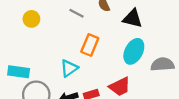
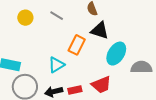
gray line: (76, 13) -> (57, 16), moved
black triangle: (133, 18) -> (100, 30), moved

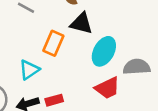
red trapezoid: (101, 85) -> (107, 88), moved

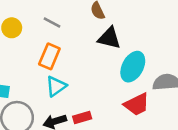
orange rectangle: (53, 43) -> (49, 56), moved

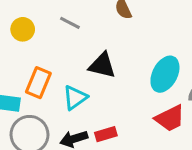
black triangle: (109, 38) -> (102, 65), moved
orange rectangle: (49, 56) -> (38, 83), moved

